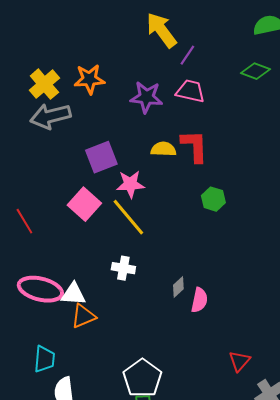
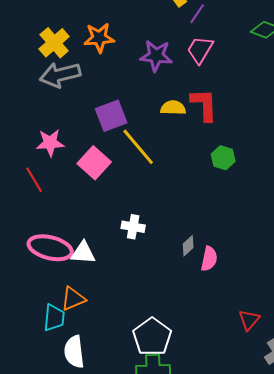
pink trapezoid: (190, 91) -> (200, 50), turned -72
pink star: (130, 184) -> (50, 143), moved
yellow line: (128, 217) -> (138, 147), moved
orange triangle: (83, 316) -> (73, 299), moved

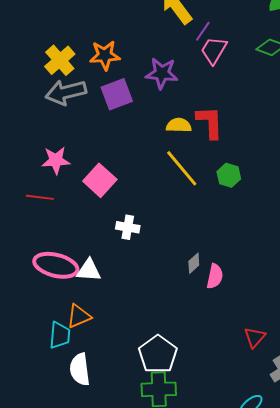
pink trapezoid: (200, 50) -> (214, 50), moved
purple square: (111, 116) -> (117, 94), moved
yellow line: (138, 147) -> (182, 168), moved
red line: (34, 180) -> (40, 197), turned -52
white cross: (133, 227) -> (128, 227), moved

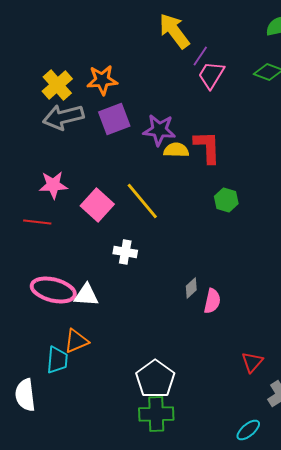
purple star: (162, 73) -> (159, 130), moved
yellow line: (182, 168) -> (142, 201), moved
white semicircle: (80, 369) -> (25, 395), moved

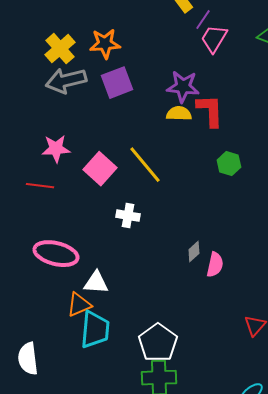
purple star: (159, 130) -> (183, 87), moved
white triangle: (86, 295) -> (96, 283), moved
cyan trapezoid: (57, 360) -> (95, 330), moved, size x1.4

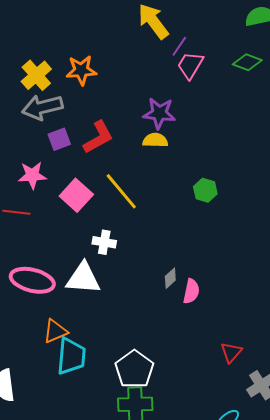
purple square: (117, 83) -> (59, 139), moved, size x0.7
red L-shape: (210, 111) -> (98, 137), moved, turned 63
white triangle: (96, 283) -> (83, 278), moved, size x1.4

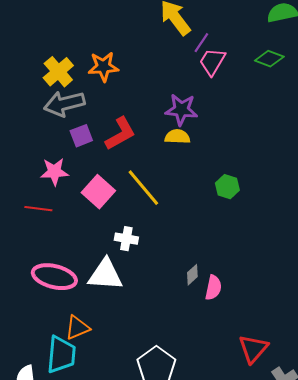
red triangle: (231, 352) -> (253, 349), size x1.4
cyan trapezoid: (71, 356) -> (61, 355), moved

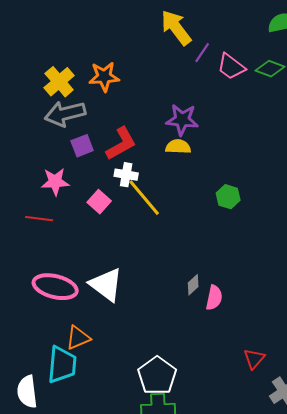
pink trapezoid: (212, 62) -> (231, 67), moved, turned -84
pink square: (98, 192) -> (99, 202), size x0.7
white cross: (126, 239) -> (126, 175), moved
white triangle: (105, 275) -> (106, 285), turned 33
red triangle: (253, 349) -> (254, 359), size x0.7

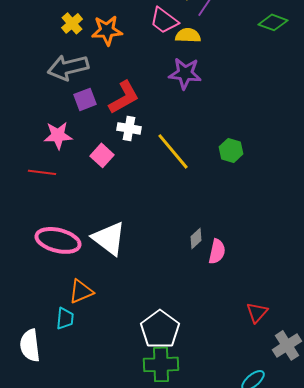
pink trapezoid: (231, 67) -> (164, 20), moved
yellow cross: (59, 82) -> (72, 23), moved, size x0.7
yellow semicircle: (178, 147) -> (188, 35), moved
yellow line: (144, 198) -> (173, 151), moved
cyan trapezoid: (62, 365) -> (65, 318), size x0.6

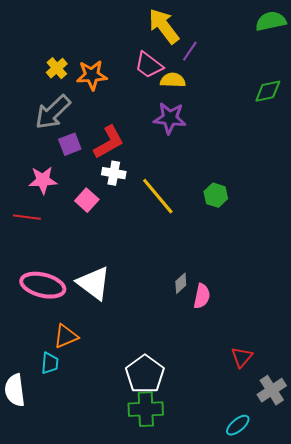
green diamond: (273, 22) -> (268, 91), moved, turned -32
gray arrow: (68, 67) -> (53, 112), turned -30

